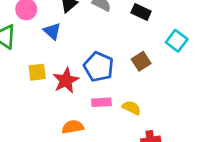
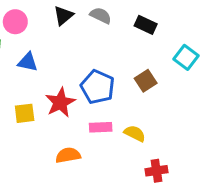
blue triangle: (52, 31) -> (28, 62), moved, turned -30
yellow square: (37, 72) -> (25, 113), moved

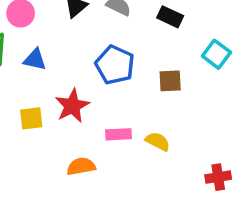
brown square: (146, 81) -> (170, 81), turned 30
blue pentagon: (98, 87) -> (115, 65), moved
red cross: (157, 171) -> (218, 177), moved

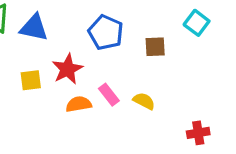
blue triangle: (35, 60) -> (34, 28), size x1.4
pink rectangle: (118, 134) -> (109, 95), turned 55
orange semicircle: (81, 166) -> (79, 104), moved

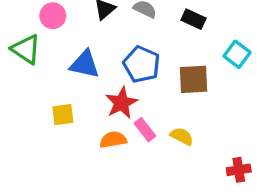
blue triangle: (34, 28) -> (85, 64), moved
brown square: (155, 47) -> (193, 79), size x1.4
red star: (67, 69) -> (121, 103), moved

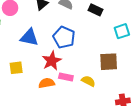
cyan square: (237, 54) -> (122, 31), turned 35
brown square: (193, 79) -> (109, 62), moved
pink rectangle: (145, 130) -> (66, 77), turned -40

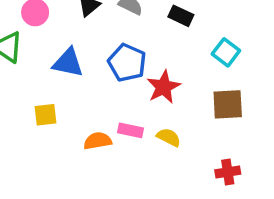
cyan square: (122, 31) -> (226, 52), turned -35
red star: (52, 61) -> (163, 87), moved
brown square: (109, 62) -> (228, 104), moved

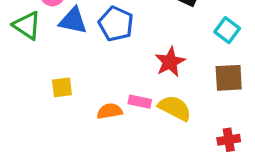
blue triangle: (68, 63) -> (73, 21), moved
blue pentagon: (127, 63) -> (116, 24), moved
yellow semicircle: (169, 137) -> (175, 108), size x1.5

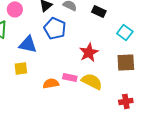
blue triangle: (73, 21) -> (28, 44), moved

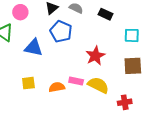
cyan square: (125, 32) -> (132, 35), turned -35
yellow square: (21, 68) -> (28, 83), moved
red cross: (126, 101) -> (125, 102), moved

